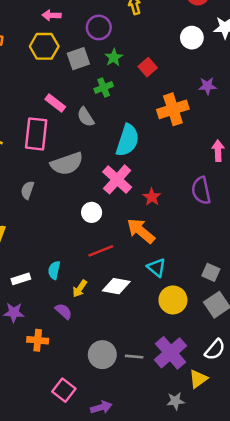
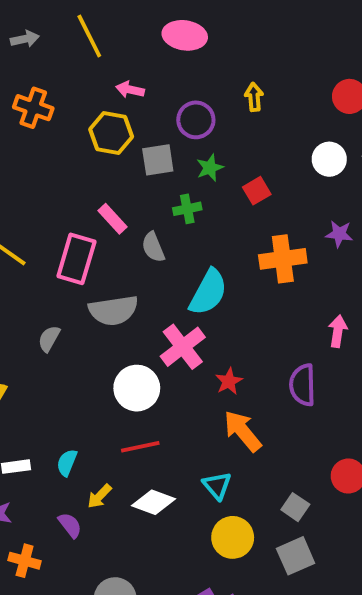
white circle: (92, 212) -> (137, 388), size x1.5
orange arrow: (141, 231) -> (243, 431), moved

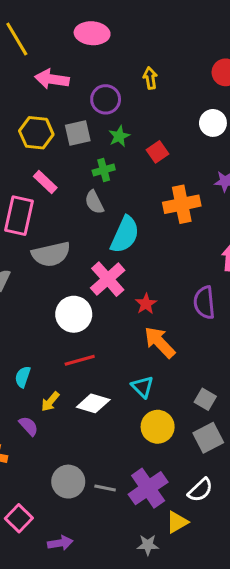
pink arrow: (130, 90) -> (52, 79), size x1.5
yellow hexagon: (111, 133) -> (36, 133), moved
gray semicircle: (153, 247) -> (94, 202), moved

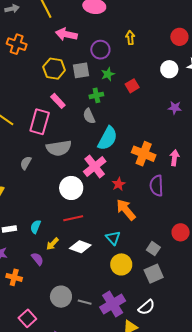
orange cross: (182, 204) -> (144, 154), moved, turned 30

